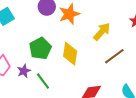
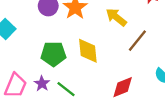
yellow arrow: (102, 32) -> (116, 17), turned -78
green pentagon: (40, 48) -> (53, 54), turned -30

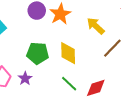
green line: (66, 89) -> (69, 84), moved

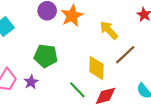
yellow diamond: (68, 53) -> (96, 68), moved

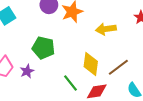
yellow arrow: (109, 30) -> (106, 29), turned -60
brown line: (125, 55) -> (118, 67), moved

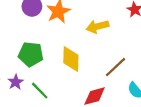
yellow diamond: (91, 64) -> (71, 59), moved
green line: (71, 83) -> (40, 91), moved

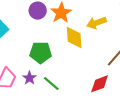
yellow diamond: (71, 59) -> (74, 37), moved

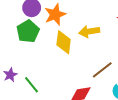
green pentagon: (41, 53) -> (28, 31), moved, turned 30

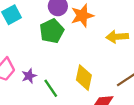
yellow diamond: (64, 42) -> (84, 78), moved

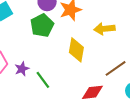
yellow diamond: (84, 78) -> (76, 50), moved

